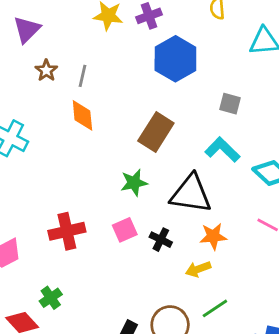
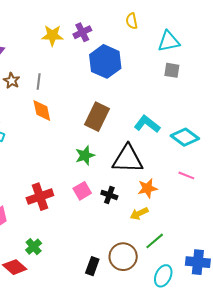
gray square: (230, 104) -> (172, 70), moved

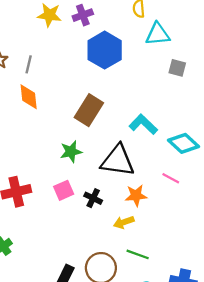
cyan triangle: (169, 41) -> (158, 34), moved
pink line: (186, 175) -> (171, 178), moved
green line: (155, 241) -> (138, 254), turned 54

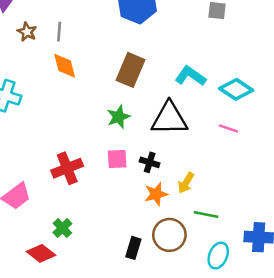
pink square: (64, 190) -> (117, 159), turned 30
orange star: (136, 195) -> (156, 194), moved
yellow arrow: (124, 222) -> (186, 183), turned -30

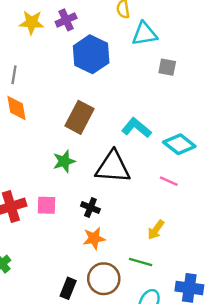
pink square: (117, 159) -> (47, 205), moved
yellow arrow: (186, 183) -> (156, 230), moved

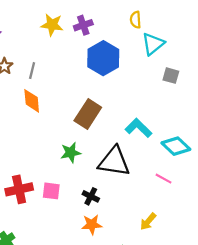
cyan triangle: (144, 34) -> (153, 44), turned -35

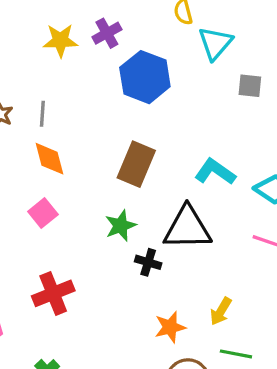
pink square: (51, 191) -> (43, 213), moved, turned -36
black cross: (91, 196) -> (148, 262), moved
yellow arrow: (148, 222) -> (221, 311), moved

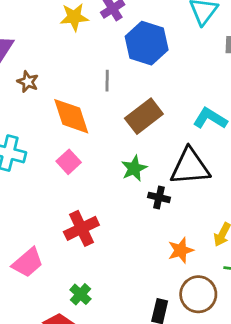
gray line: (42, 114) -> (107, 81), moved
orange diamond: (50, 159) -> (71, 116), size x1.4
brown rectangle: (136, 164) -> (144, 116), turned 33

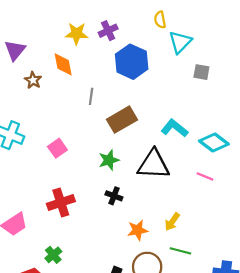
gray line: (107, 81) -> (91, 96), moved
orange diamond: (71, 116) -> (63, 64), moved, size x0.7
black cross: (159, 197) -> (114, 196), moved

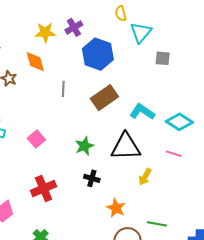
brown rectangle: (122, 120) -> (104, 98), moved
yellow arrow: (172, 222) -> (145, 177), moved
orange star: (138, 230) -> (116, 208), turned -30

